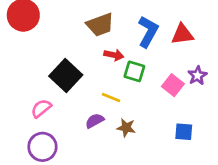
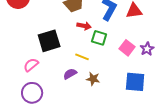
black square: (66, 75) -> (49, 41), turned 30
purple star: (197, 75) -> (147, 49), moved
blue square: (184, 132) -> (135, 82), size x1.5

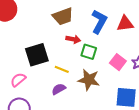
yellow line: (82, 57) -> (62, 69), moved
brown star: (93, 79) -> (89, 80), moved, size x1.5

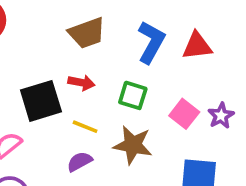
red arrow: (73, 39) -> (81, 83), moved

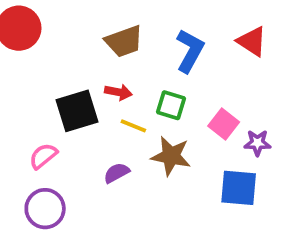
red triangle: (197, 46) -> (252, 41), moved, turned 40
purple star: (221, 116) -> (257, 143), moved, turned 30
yellow line: (85, 127) -> (133, 126), moved

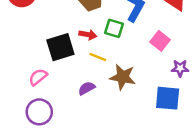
green square: (171, 105) -> (114, 28), moved
pink square: (224, 124) -> (160, 41), moved

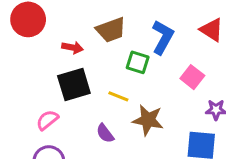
red arrow: (88, 35) -> (72, 48), moved
purple semicircle: (87, 88) -> (105, 133), turned -98

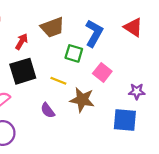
red arrow: (72, 48) -> (22, 42), turned -70
pink square: (192, 77) -> (102, 72), moved

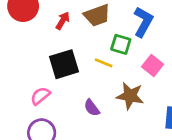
red arrow: (22, 42) -> (63, 21), moved
yellow line: (58, 81) -> (104, 63), moved

